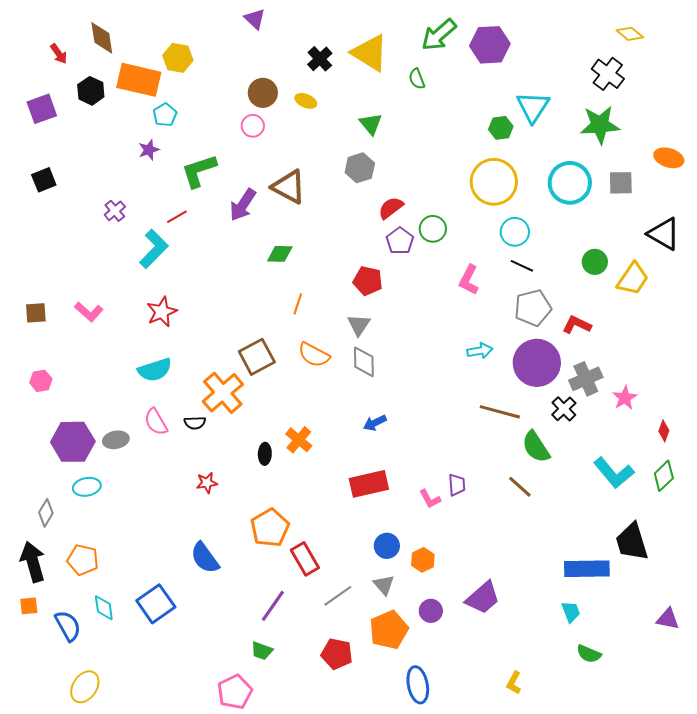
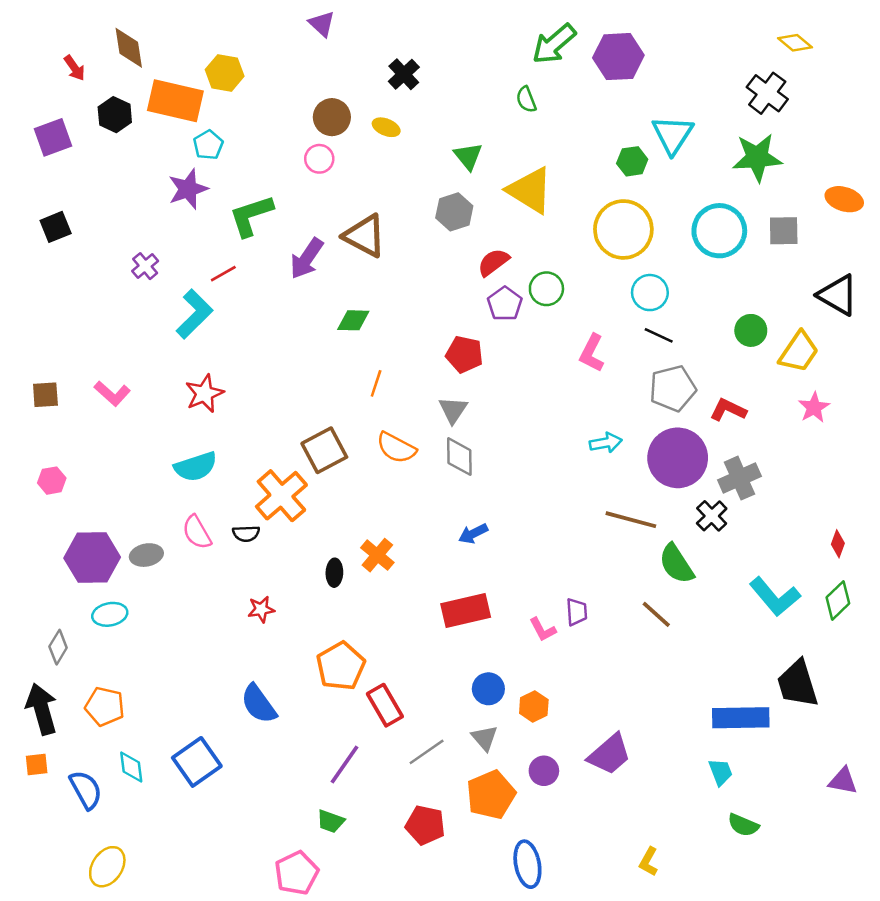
yellow triangle: (370, 53) -> (530, 190), moved
purple star: (149, 150) -> (188, 189), size x1.5
pink star: (625, 398) -> (814, 407), moved

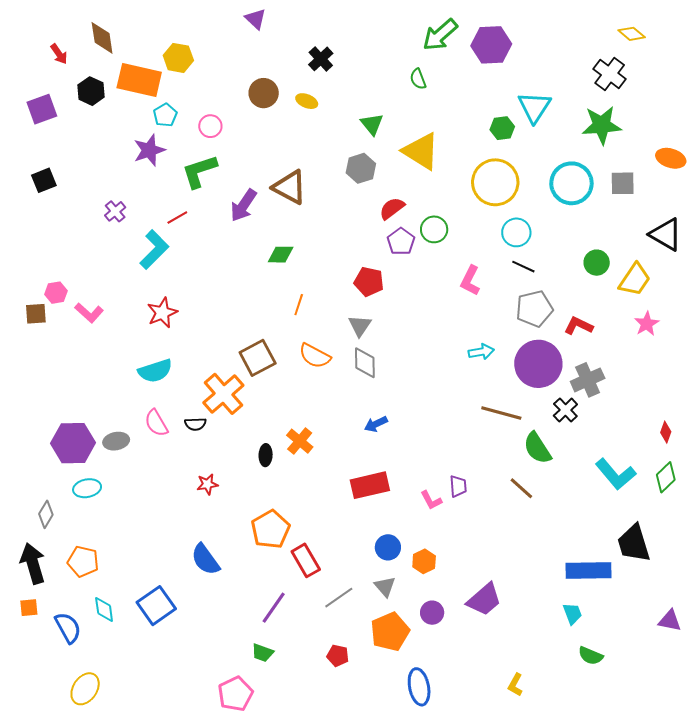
pink circle: (319, 159) -> (210, 126), moved
pink hexagon: (52, 481) -> (56, 293), moved
red pentagon: (425, 825) -> (338, 656), size x0.7

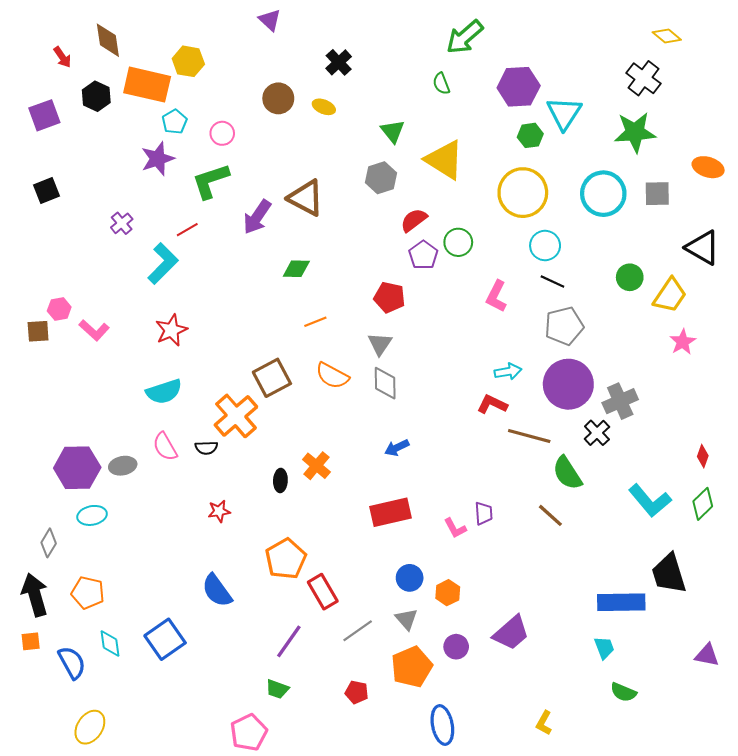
purple hexagon: (491, 45) -> (519, 87), moved
orange line: (299, 305) -> (315, 322), turned 50
red L-shape: (579, 326) -> (492, 404), moved

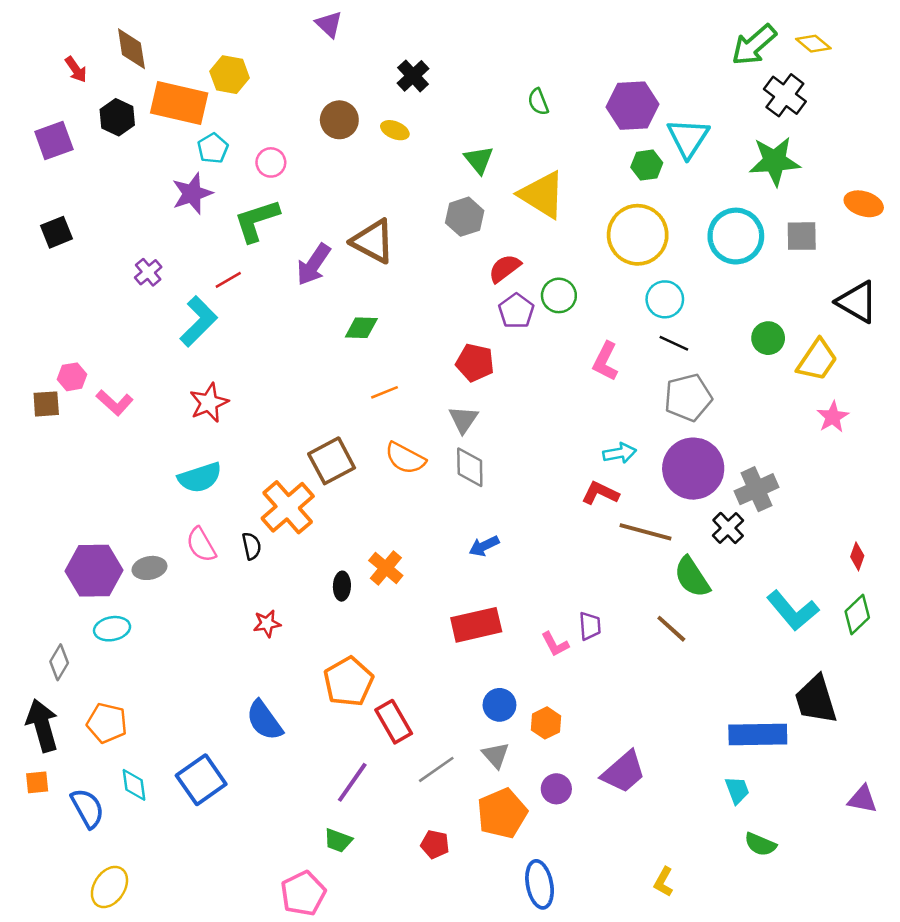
green arrow: (465, 37) -> (754, 45), moved
black semicircle: (206, 448) -> (252, 546), turned -100

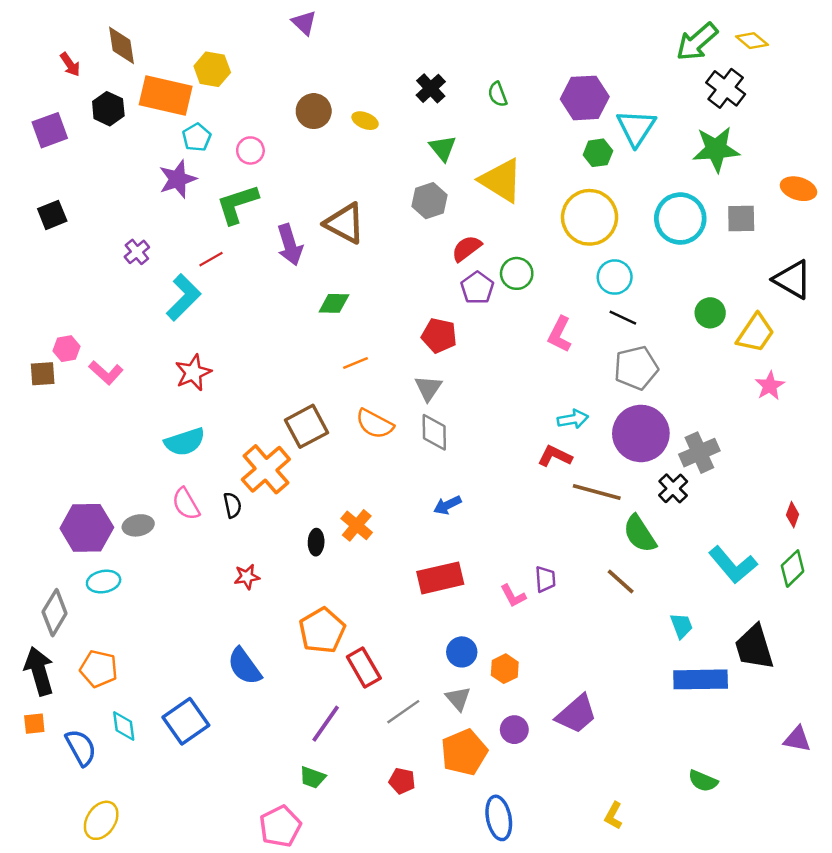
black cross: (413, 76) -> (431, 88), moved
purple arrow: (314, 264) -> (290, 245), turned -51
gray diamond: (59, 662) -> (55, 613), size x1.4
cyan trapezoid: (737, 790) -> (681, 626), moved

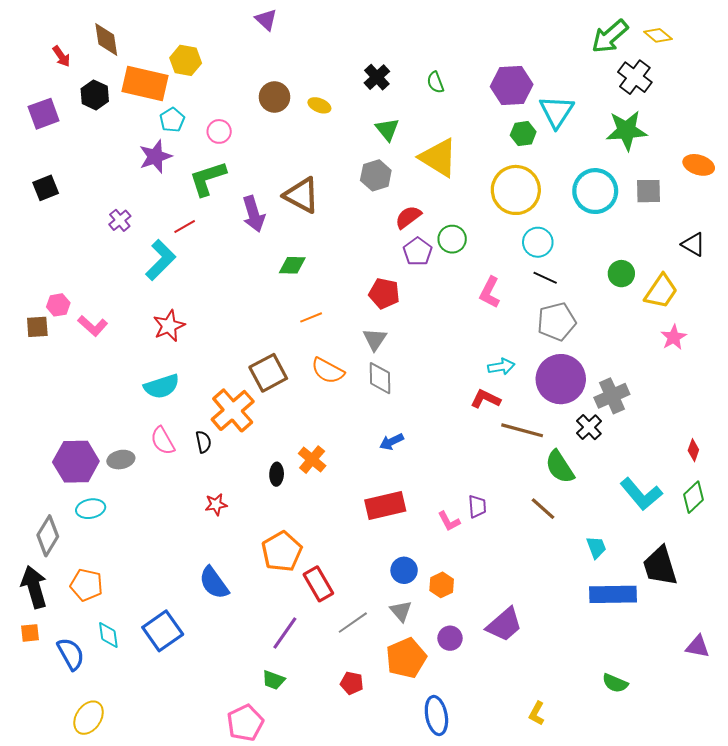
black triangle: (793, 279) -> (693, 244), size x0.7

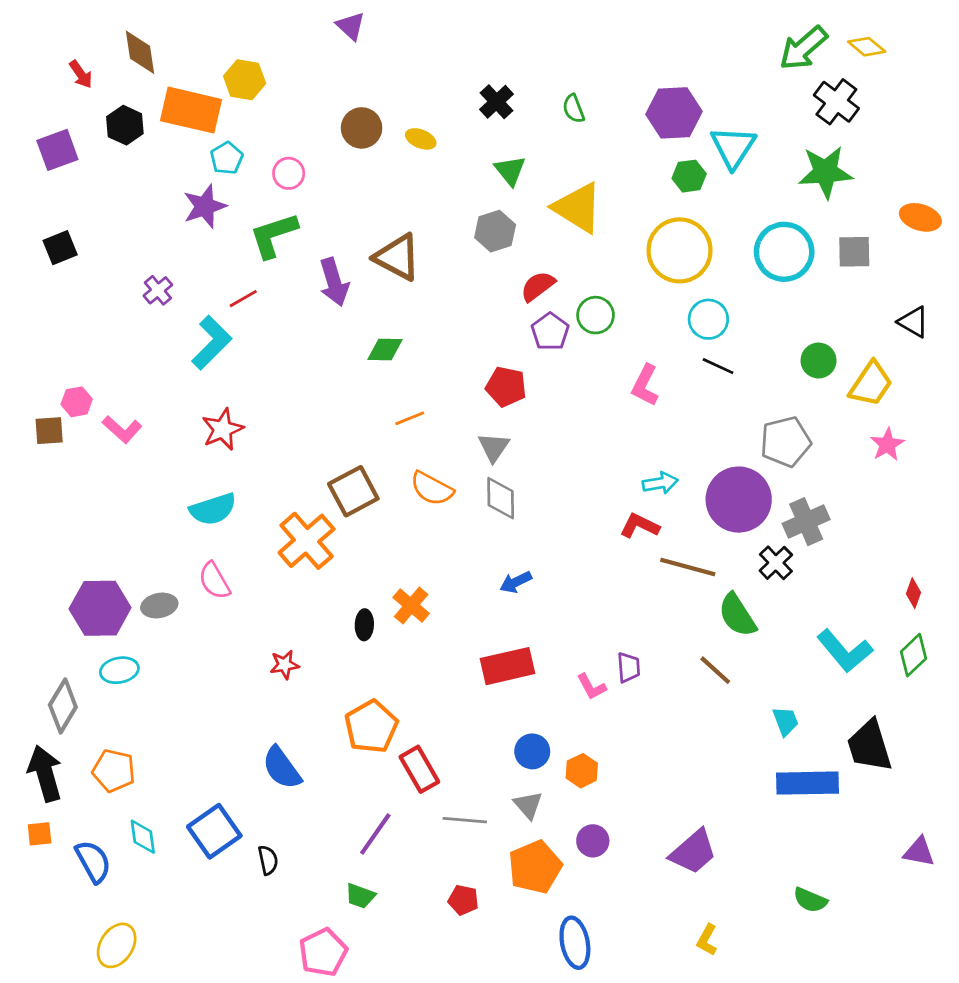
gray pentagon: (557, 322) -> (785, 442), moved
black semicircle: (203, 442) -> (268, 860), moved
gray line: (353, 623) -> (465, 820), turned 40
purple trapezoid: (504, 625) -> (693, 852), moved

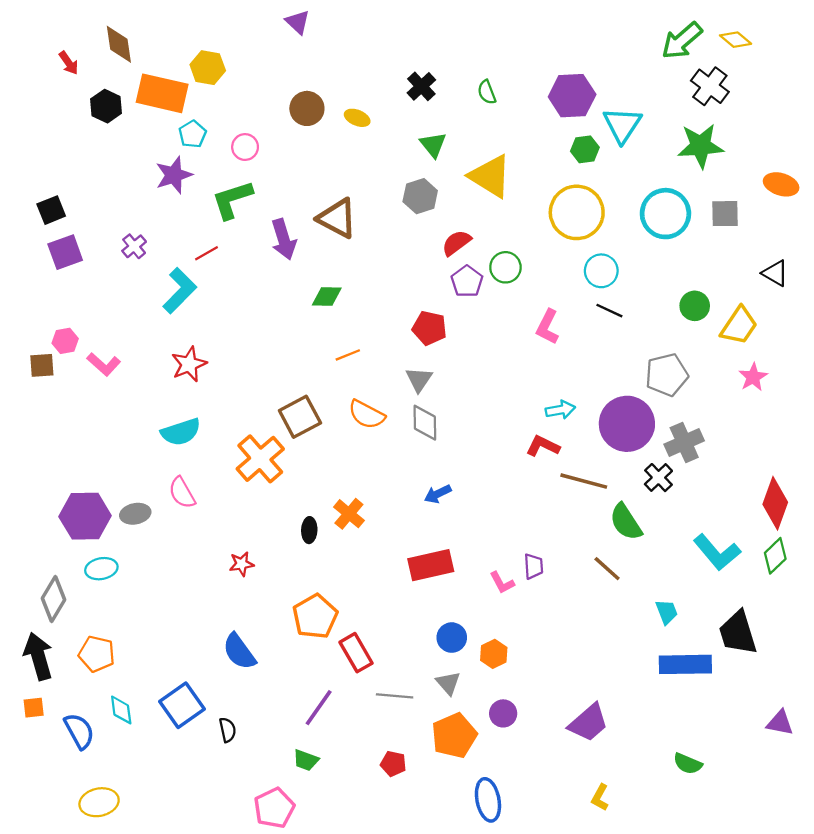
purple square: (57, 150) -> (65, 252), moved
red diamond: (913, 593) -> (775, 503), size x2.0
yellow ellipse: (117, 945) -> (99, 802), turned 45

